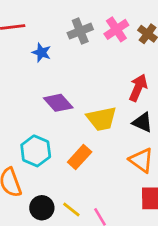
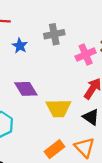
pink cross: (116, 29) -> (86, 54), moved
orange rectangle: (80, 157) -> (54, 149), moved

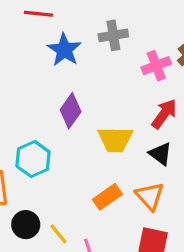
blue star: (20, 46) -> (64, 50), size x1.5
purple diamond: (26, 89) -> (71, 111), turned 65

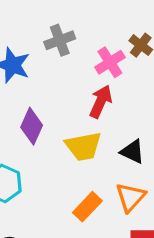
red arrow: (164, 114) -> (101, 102), moved
orange triangle: (150, 196) -> (130, 197), turned 36

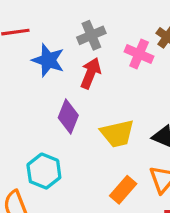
pink cross: (110, 62) -> (139, 54), turned -32
red arrow: (101, 102) -> (91, 73), moved

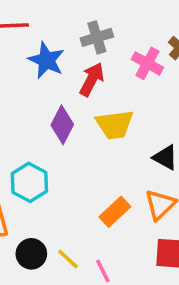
yellow trapezoid: (117, 134) -> (115, 125), moved

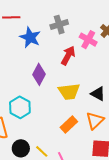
red arrow: (92, 79) -> (68, 56), moved
yellow trapezoid: (115, 125) -> (69, 92), moved

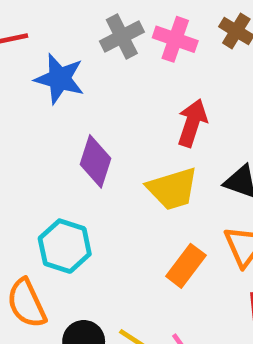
pink cross: (88, 40) -> (175, 39), moved
red arrow: (68, 56) -> (192, 123), moved

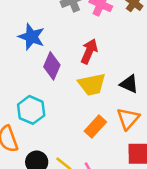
blue star: (59, 79) -> (32, 37), moved
red arrow: (192, 123) -> (89, 51), moved

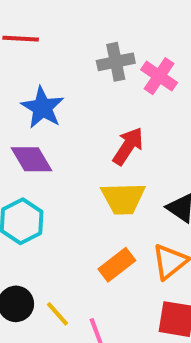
purple diamond: (52, 66) -> (32, 159), moved, turned -64

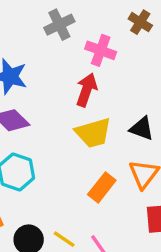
pink cross: (159, 76) -> (101, 50), moved

